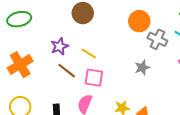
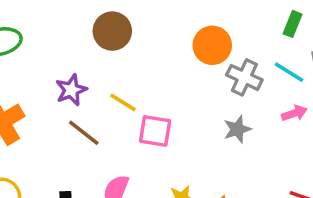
gray star: (142, 68) -> (237, 129), moved
pink square: (94, 78) -> (155, 131), moved

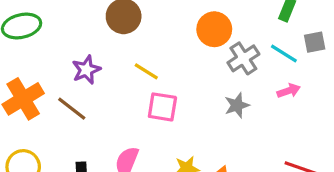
gray cross: (244, 77) -> (243, 58), turned 32
yellow line: (123, 102) -> (146, 71), moved
brown line: (84, 133) -> (72, 109), moved

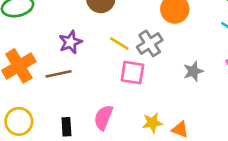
gray cross: (243, 58) -> (150, 43), moved
brown line: (72, 109) -> (58, 74), turned -50

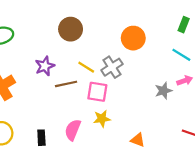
gray star: (193, 71) -> (163, 91), moved
brown line: (58, 74) -> (66, 84), moved
yellow star: (152, 123) -> (102, 119), moved

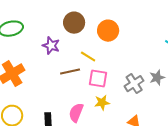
orange circle: (133, 38) -> (108, 31), moved
purple star: (45, 66) -> (51, 46), moved, turned -30
gray cross: (112, 67) -> (134, 84), moved

